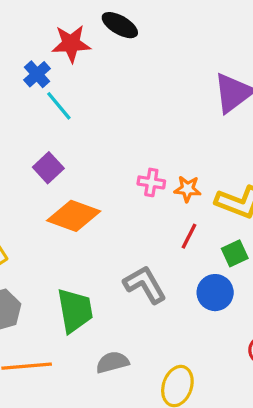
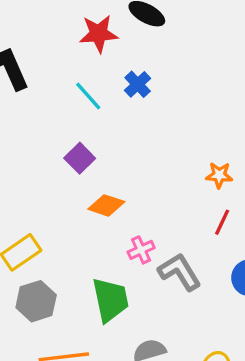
blue cross: (37, 74) -> (138, 84), moved
pink cross: (151, 182) -> (141, 250), moved, turned -32
orange diamond: (74, 216) -> (106, 205), size x0.7

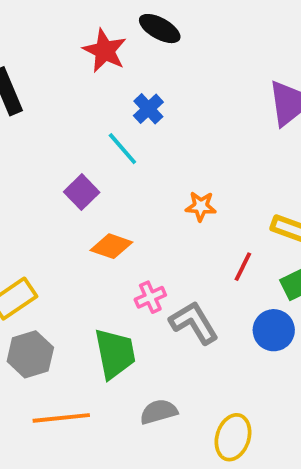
red star: (99, 34) -> (105, 51), turned 30
cyan line: (88, 96) -> (122, 149), moved
orange star: (219, 175) -> (201, 206), moved

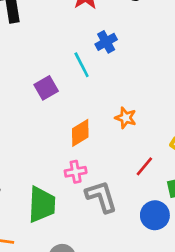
orange diamond: (111, 246) -> (80, 133), moved, turned -64

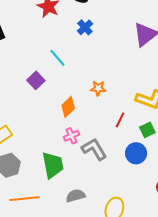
blue cross: (106, 42) -> (85, 27), moved

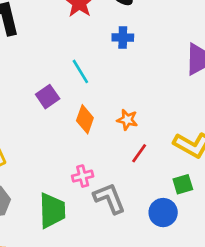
blue cross: (85, 27) -> (123, 38), turned 35
orange diamond: (68, 107) -> (85, 119), moved, turned -35
red line: (120, 120) -> (139, 153), moved

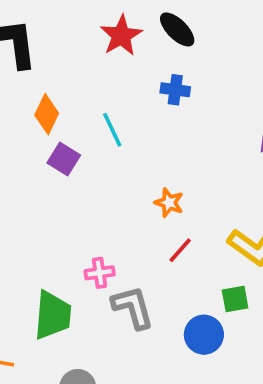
purple square: (48, 97) -> (64, 159), turned -30
orange diamond: (85, 119) -> (47, 114), moved

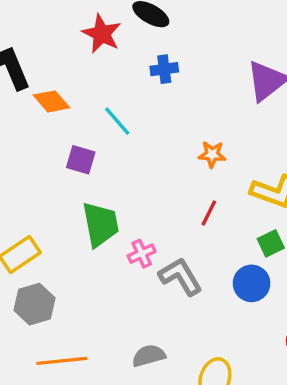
orange diamond: (47, 114) -> (51, 101), moved, turned -51
orange star: (169, 203) -> (212, 154), moved
green trapezoid: (53, 315) -> (100, 224), moved

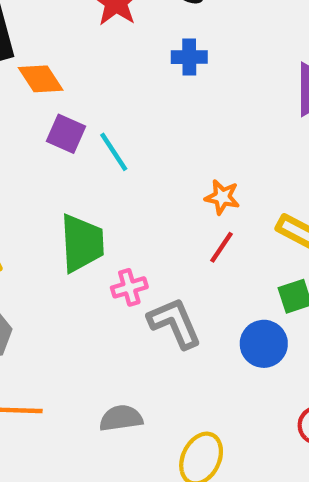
cyan line: (117, 121) -> (114, 152), moved
orange star: (212, 154) -> (222, 197), moved
purple square: (81, 160) -> (66, 134), moved

